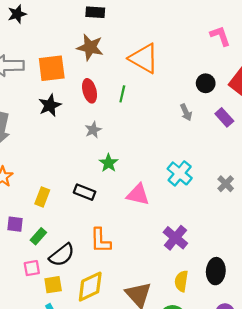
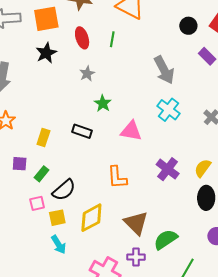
gray arrow: (186, 112) -> (164, 70), moved, size x1.8
orange L-shape: (100, 241) -> (117, 177), moved
yellow semicircle: (181, 281) -> (203, 168), moved, turned 30

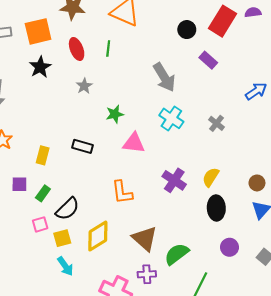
green star: (103, 103) -> (115, 114), moved, turned 30

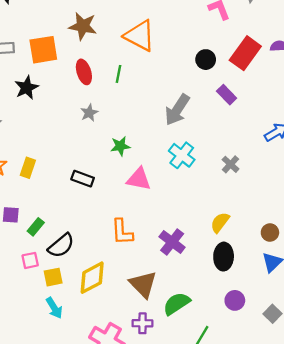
black star: (40, 67) -> (27, 88), moved
gray arrow: (164, 77) -> (177, 110), turned 60
yellow rectangle: (43, 155) -> (28, 168), moved
purple cross: (174, 180) -> (172, 242), moved

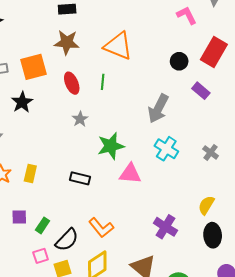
green star: (120, 146) -> (111, 146), size x1.5
orange L-shape: (122, 232) -> (101, 228), moved, turned -30

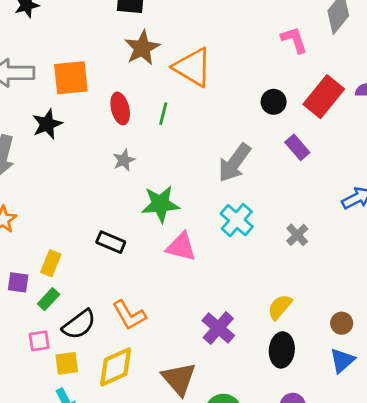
brown star: (67, 42) -> (142, 48), moved, turned 30
yellow rectangle: (30, 173) -> (51, 263), moved

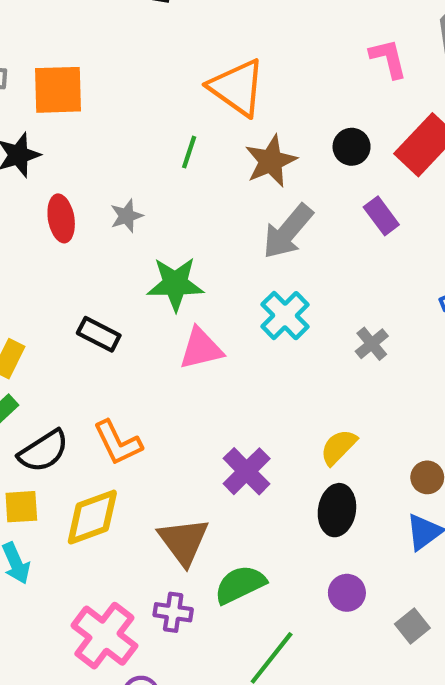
brown star: (142, 48) -> (271, 161), moved
red ellipse: (120, 109) -> (61, 218), moved
pink triangle: (181, 247) -> (201, 349), turned -32

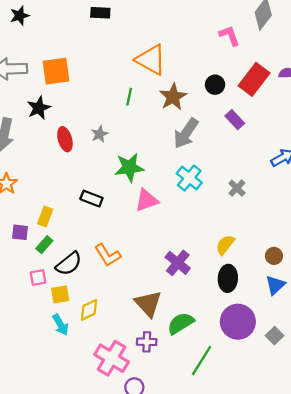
yellow diamond: (92, 517) -> (89, 310), moved, size x0.7
purple circle: (347, 593) -> (238, 322), size x1.8

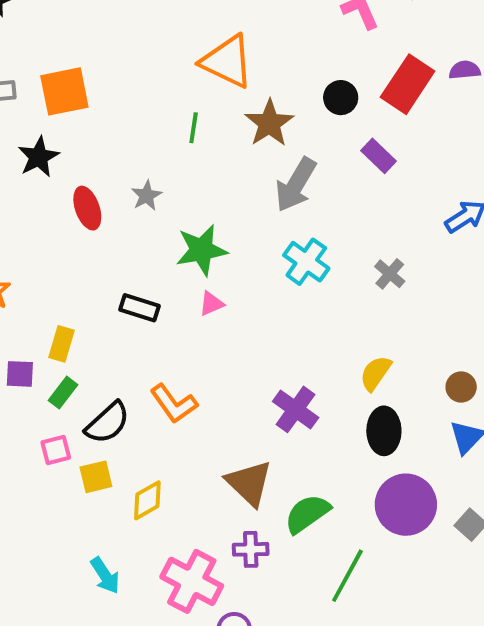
pink triangle: (147, 200) -> (211, 304), moved, size x0.6
cyan arrow: (61, 325) -> (105, 575), moved

